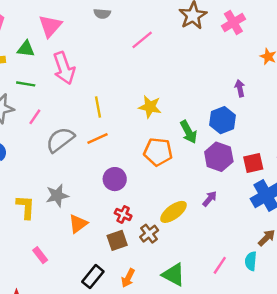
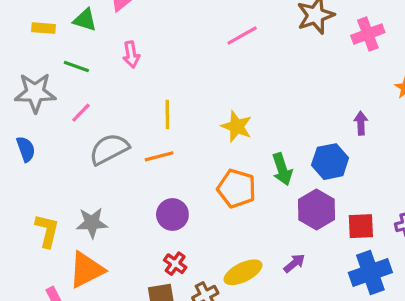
pink arrow: (64, 68) -> (131, 55), size x0.6
orange triangle: (78, 224) -> (87, 270), moved, size x1.4

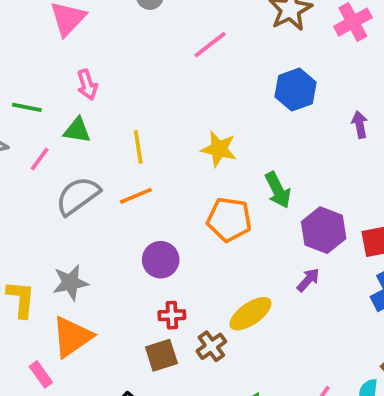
green triangle: (85, 20) -> (77, 130), moved
blue hexagon: (330, 162) -> (296, 90), moved
purple arrow: (294, 263) -> (308, 280), moved
red cross: (175, 264) -> (172, 315), turned -30

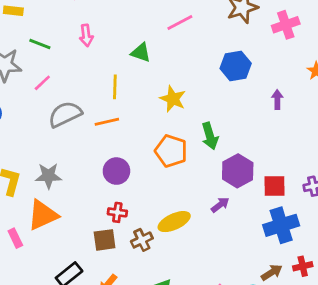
green triangle: (77, 130) -> (141, 53), moved

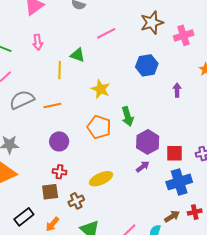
yellow line: (115, 87) -> (60, 70), moved
purple arrow: (220, 205) -> (143, 167), moved
brown cross: (142, 240) -> (76, 201), moved

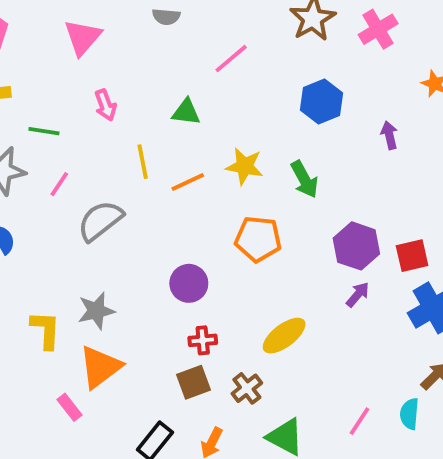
yellow line: (60, 70) -> (143, 162), moved
orange line: (52, 105) -> (188, 182), moved
green arrow: (128, 116) -> (304, 179), moved

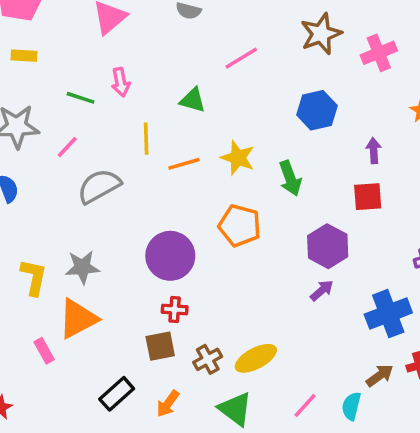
green line: (44, 131) -> (81, 98), moved
red square: (412, 256) -> (368, 197), moved
purple circle: (189, 283) -> (170, 256), size x1.4
yellow ellipse: (284, 336) -> (256, 358), moved

